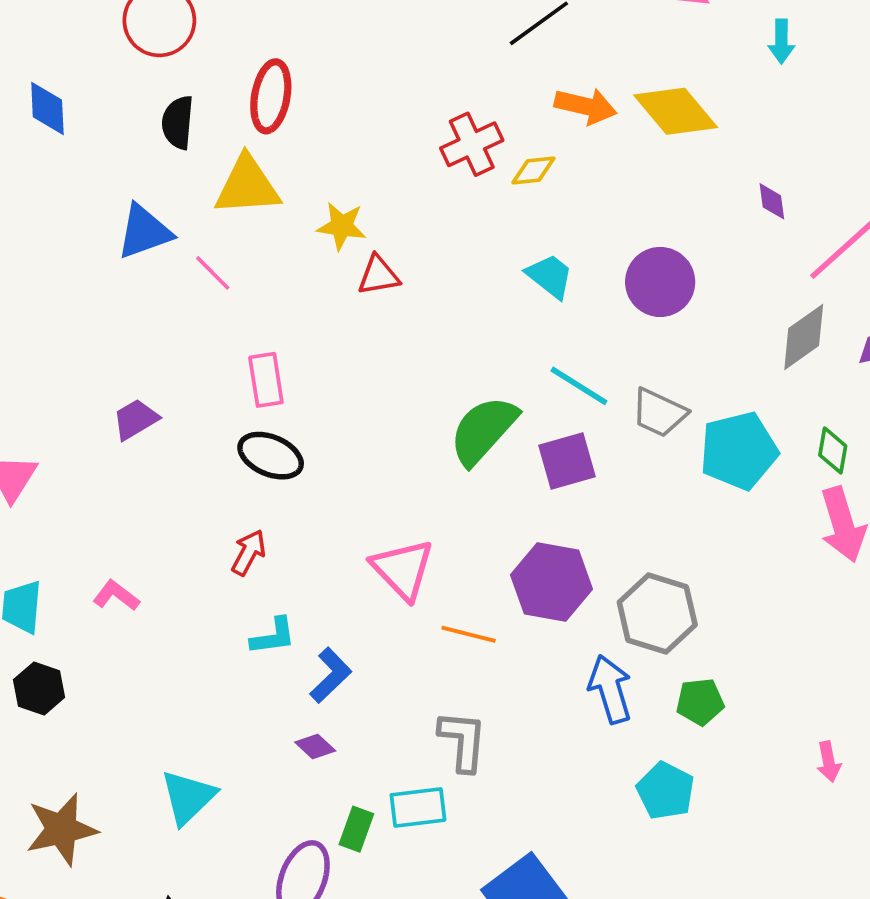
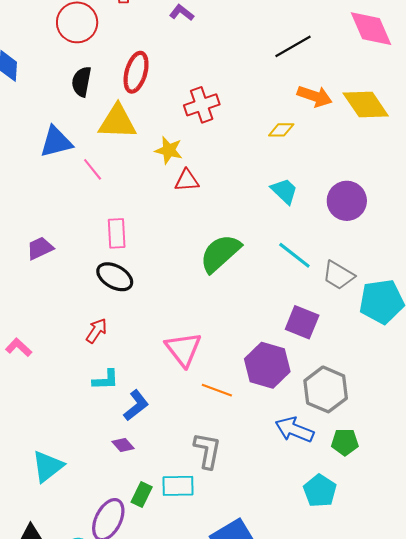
red cross: (472, 144) -> (202, 105), moved
green semicircle: (483, 430) -> (220, 253), moved
purple square: (567, 461) -> (302, 322), moved, turned 32
blue arrow: (610, 689) -> (294, 430), turned -57

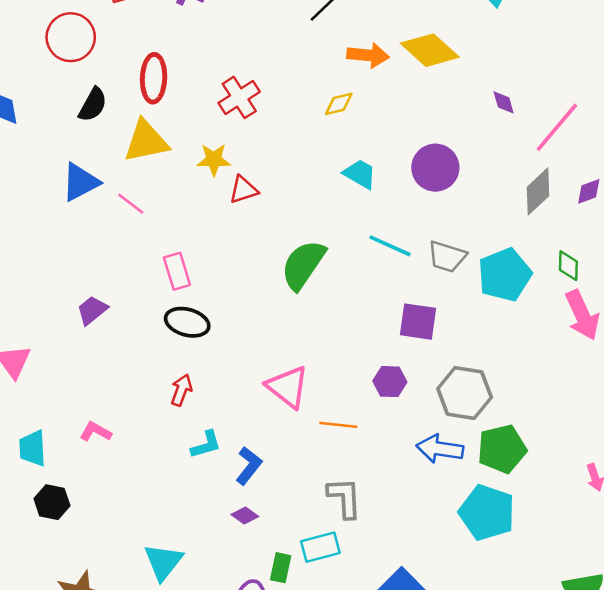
black semicircle: (82, 82) -> (93, 105), turned -148
purple hexagon: (267, 365) -> (390, 382), size x0.6
green pentagon: (345, 442) -> (502, 449), size x1.5
cyan pentagon: (320, 491) -> (487, 513), size x1.4

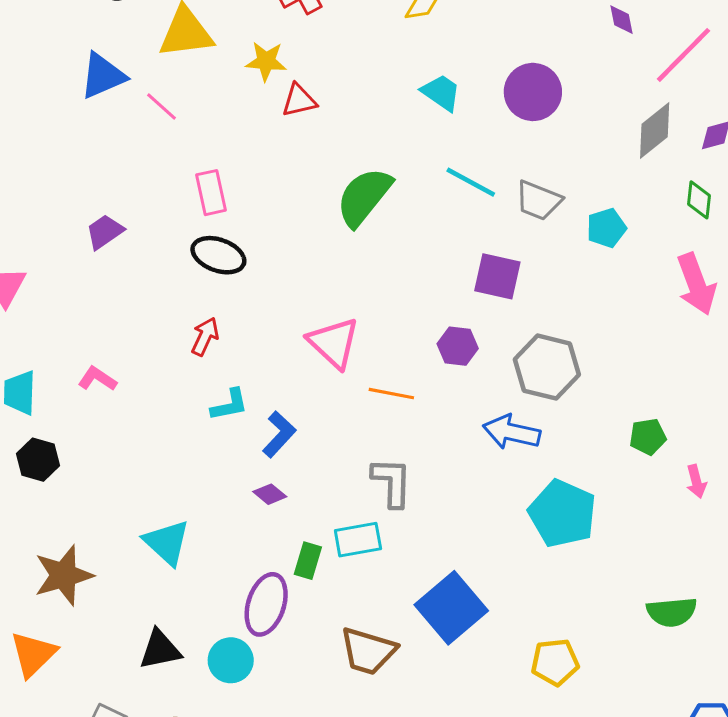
green diamond: (568, 266) -> (699, 200), moved
cyan pentagon: (505, 275) -> (606, 228), size x0.6
green pentagon: (502, 449) -> (648, 437), moved, size x0.6
cyan triangle: (163, 562) -> (167, 542), turned -30

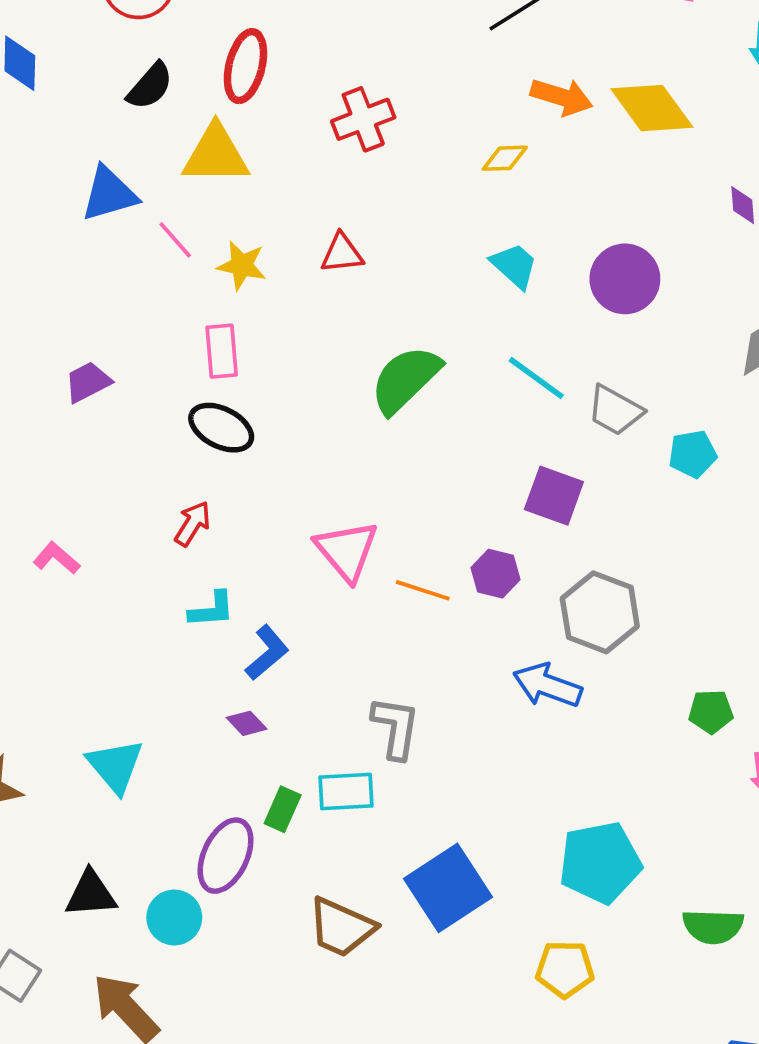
yellow star: (266, 61) -> (242, 265), moved
orange line: (391, 394) -> (423, 590), moved
cyan pentagon: (562, 514) -> (600, 863), moved, turned 30

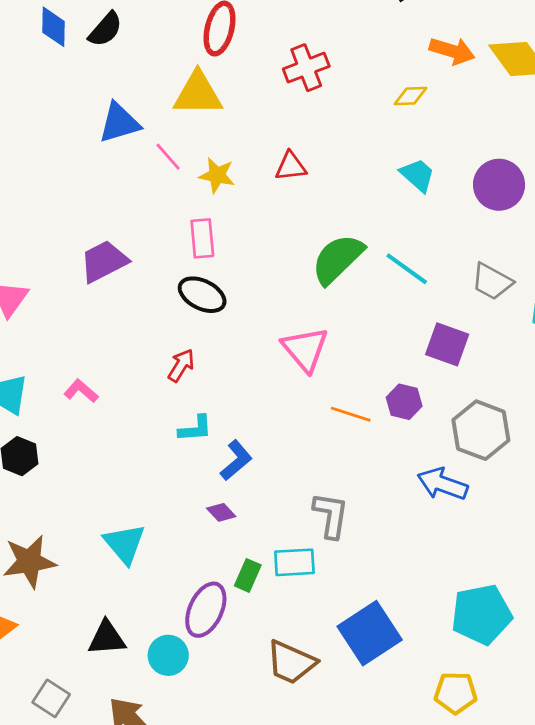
black semicircle: (150, 86) -> (105, 29), moved
cyan line: (536, 378) -> (407, 269), moved
purple trapezoid: (88, 382) -> (104, 261), size x1.4
pink triangle: (347, 551) -> (305, 349), moved

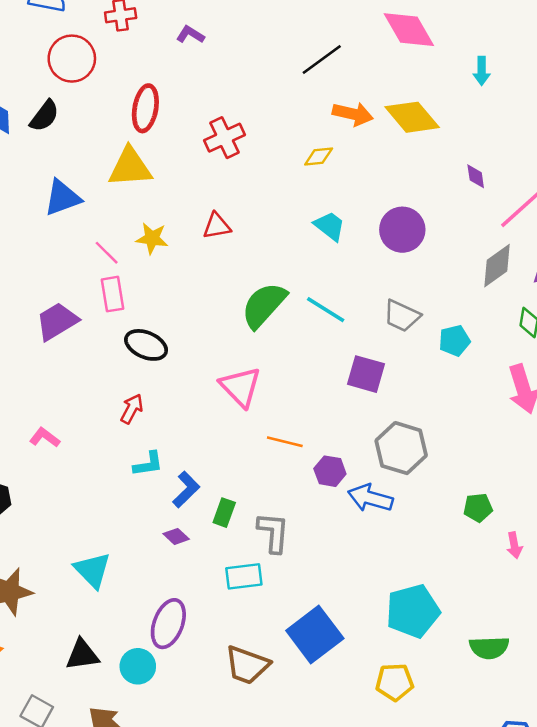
pink line: (168, 157) -> (107, 253), moved
pink rectangle: (202, 238) -> (113, 294), moved
purple hexagon: (404, 402) -> (330, 471), moved
green rectangle: (248, 575) -> (224, 513), moved

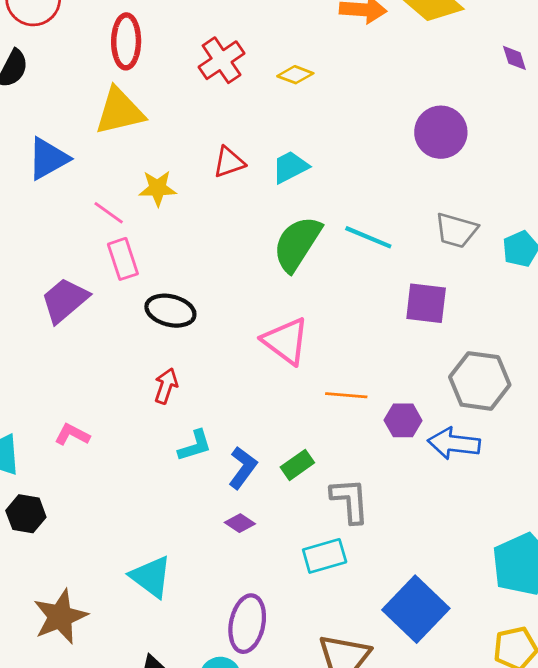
yellow diamond: (319, 157) -> (295, 75), moved, turned 36
cyan trapezoid: (330, 226) -> (290, 167), moved, turned -56
green rectangle: (224, 513) -> (297, 465), moved, turned 44

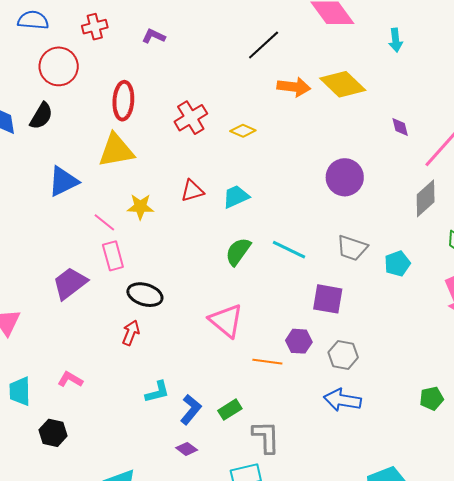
green semicircle: (297, 244) -> (238, 252), size x0.7
gray hexagon: (480, 381) -> (343, 355), moved, size x0.7
red arrow: (166, 386) -> (131, 333), moved
purple hexagon: (403, 420) -> (299, 341), moved
black hexagon: (26, 514) -> (53, 433), moved

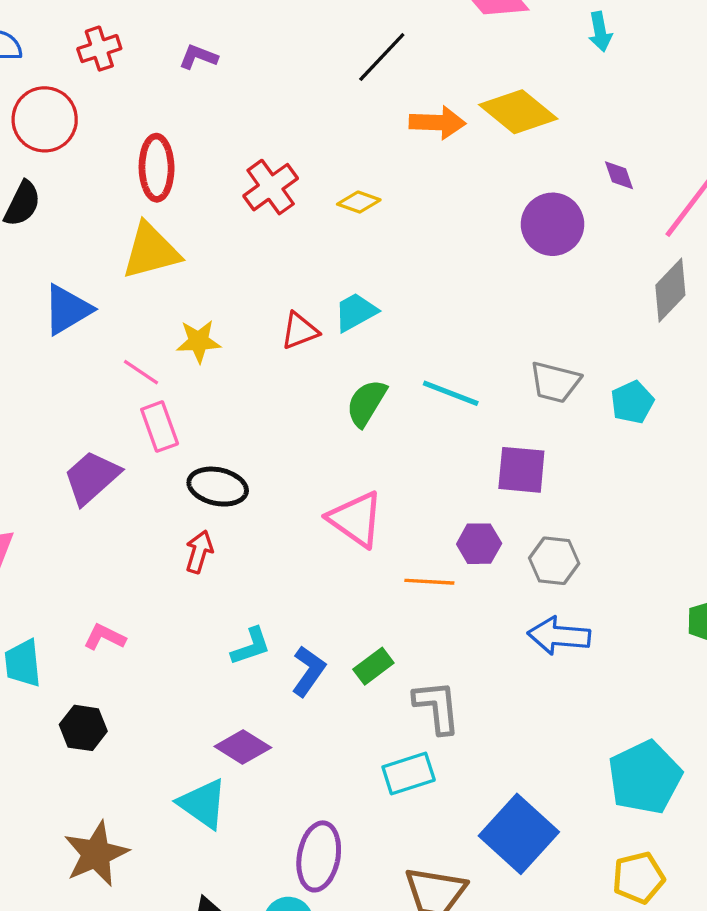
purple circle: (345, 177) -> (552, 224), moved
red triangle: (192, 191) -> (300, 331), moved
purple diamond: (187, 449) -> (243, 747), moved, size x1.5

